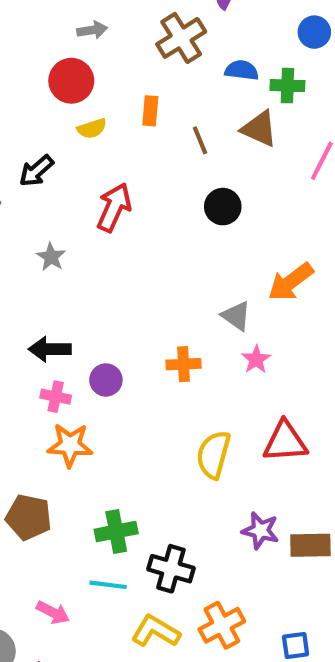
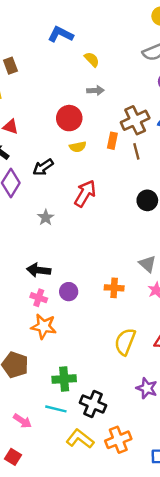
gray arrow: (92, 30) -> (95, 90), moved
brown cross: (181, 38) -> (135, 120), moved
brown line: (200, 140) -> (136, 151), moved

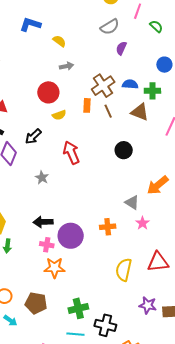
red arrow: (85, 193) -> (71, 153), turned -45
purple circle: (69, 292) -> (71, 236), size x1.6

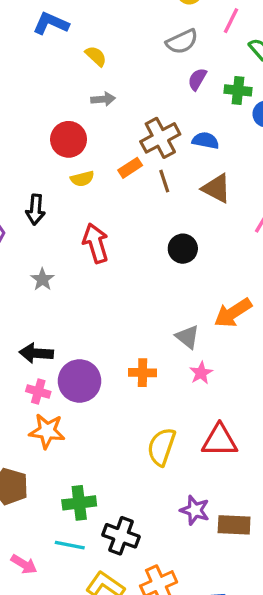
green cross: (152, 91) -> (238, 90), moved
orange rectangle: (87, 105) -> (130, 168), turned 48
black arrow: (33, 136) -> (35, 210), turned -48

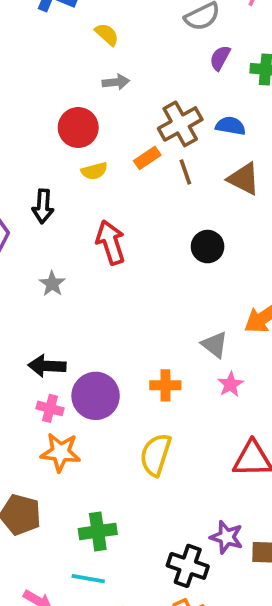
yellow semicircle: (161, 447) -> (156, 455), moved
black cross: (121, 536) -> (188, 566), moved

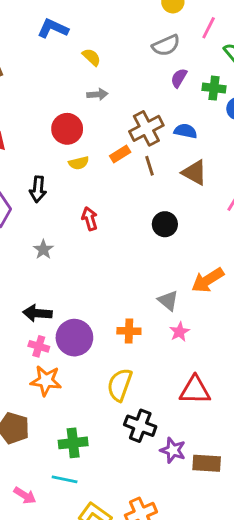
red arrow: (111, 242) -> (90, 219), size x0.7
black cross: (188, 566) -> (140, 426), moved

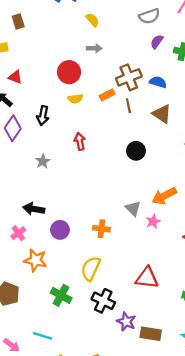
pink star: (179, 332) -> (153, 221), moved
purple circle: (74, 338) -> (60, 230), size x0.7
pink cross: (39, 346) -> (18, 233), moved, turned 32
green cross: (73, 443) -> (61, 295), moved, turned 30

